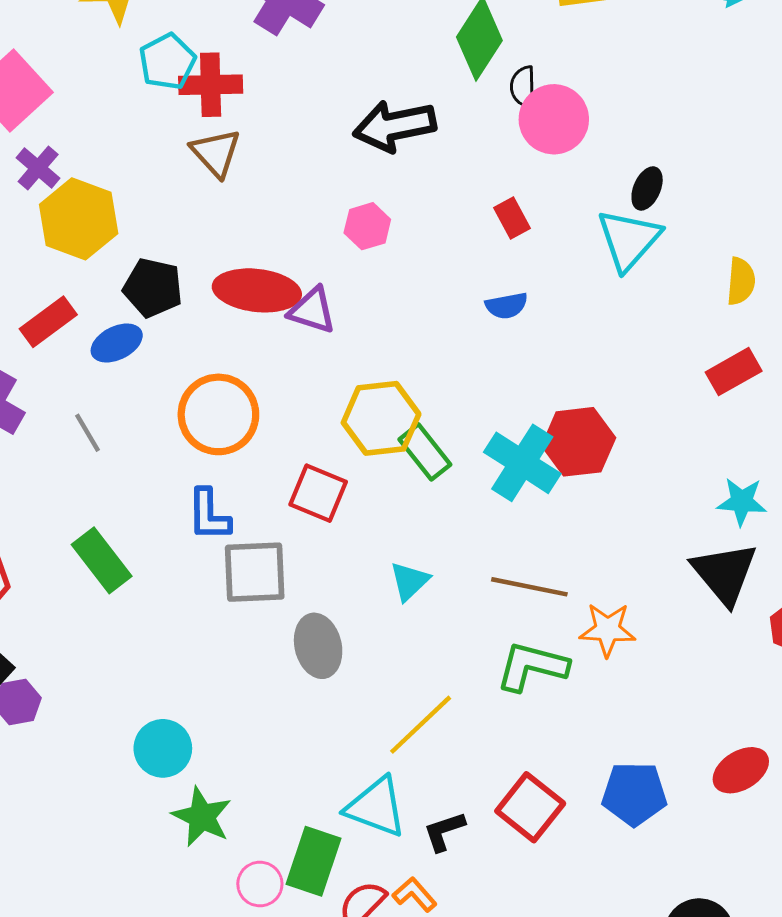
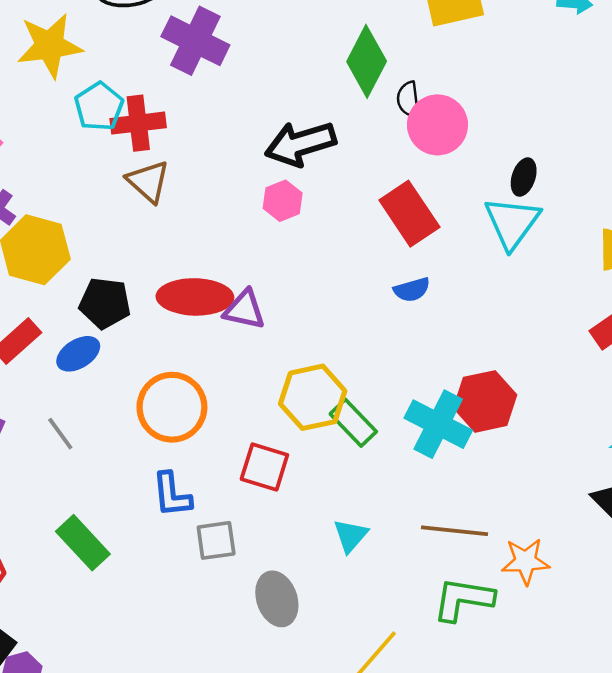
red rectangle: (512, 218) -> (409, 214), size x1.8
pink hexagon: (367, 226) -> (283, 201), moved
gray square: (255, 572) -> (216, 540), size x0.7

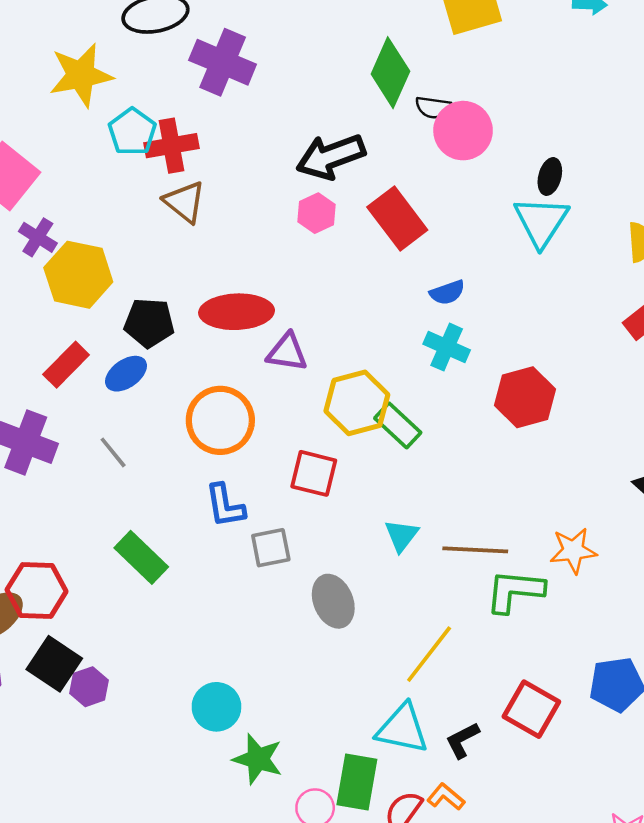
black semicircle: (408, 99) -> (433, 107), turned -72
red rectangle: (409, 214) -> (397, 218), moved
purple triangle: (244, 310) -> (287, 352), moved
cyan cross: (438, 424) -> (447, 347), moved, size x0.7
brown line: (455, 531) -> (475, 550), moved

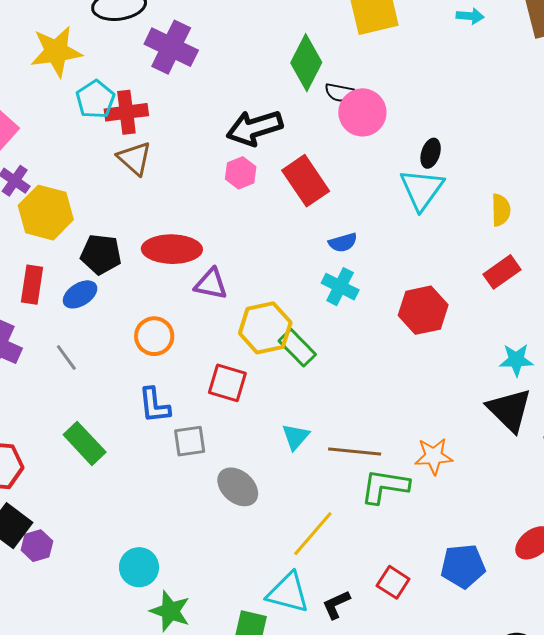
red rectangle: (66, 365) -> (32, 285), turned -39
red hexagon: (525, 397) -> (423, 310), moved
orange circle: (220, 420) -> (154, 336), size x0.7
gray ellipse: (333, 601) -> (238, 487), turned -30
red square: (531, 709) -> (393, 582), size x0.7

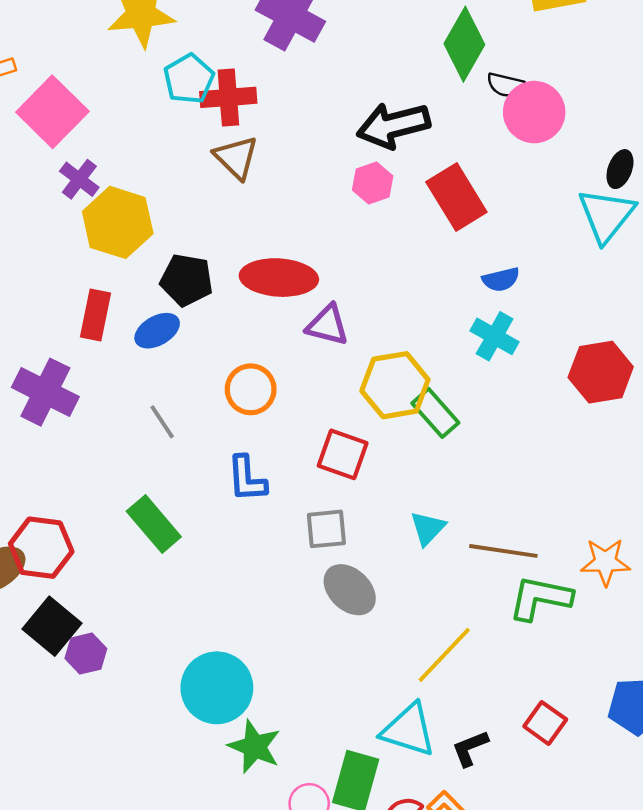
gray line: (66, 357) -> (162, 422), moved
gray square: (190, 441) -> (326, 529), moved
cyan circle: (139, 567) -> (217, 688), size x1.4

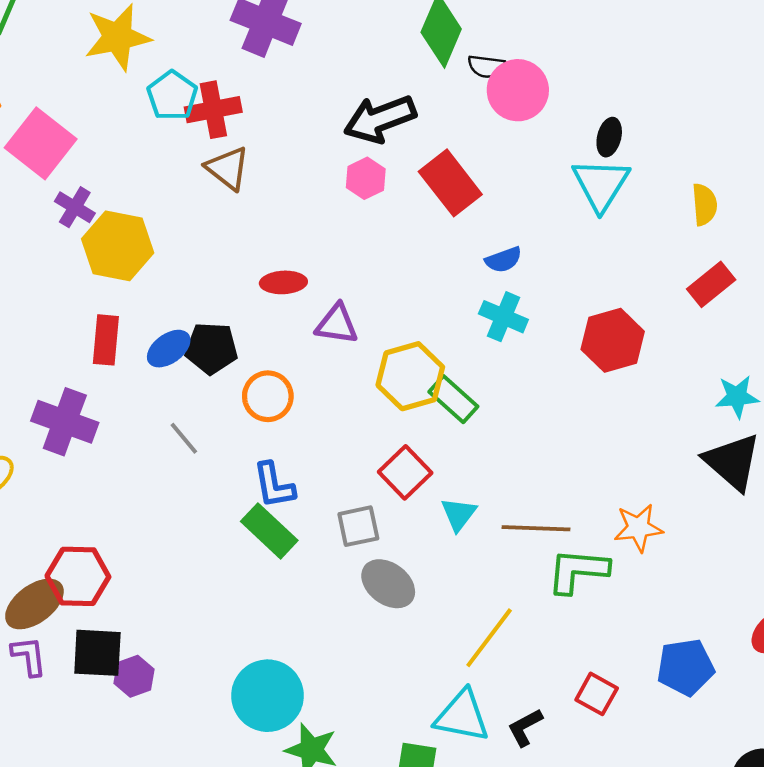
red ellipse: (279, 278) -> (283, 282), size x0.6
black pentagon: (187, 280) -> (211, 348), moved
red square: (343, 454) -> (405, 472), moved, turned 33
green rectangle: (154, 524) -> (269, 531), moved
black square: (52, 626) -> (97, 653), turned -30

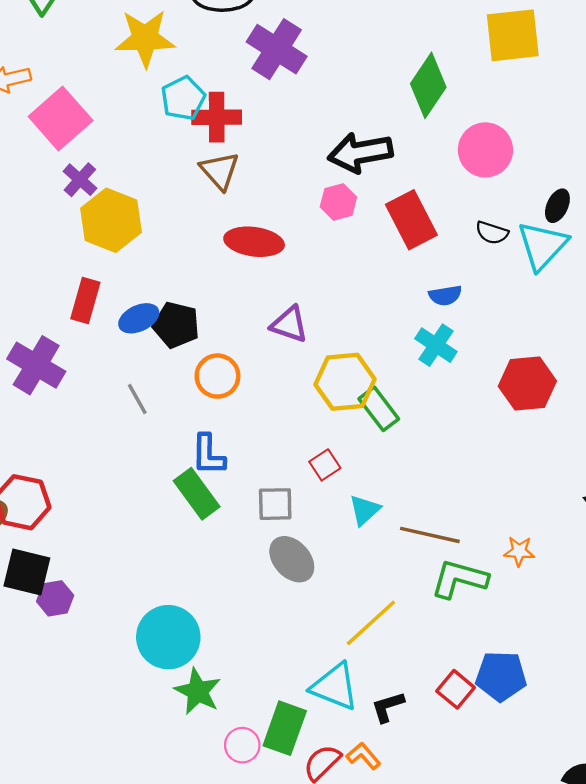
black semicircle: (486, 66) -> (492, 233), moved
red ellipse: (283, 282) -> (254, 242), moved, size x1.4
red square: (405, 472) -> (325, 465), size x0.7
orange star: (638, 528) -> (519, 551), size x0.7
blue pentagon: (685, 667) -> (501, 676), moved

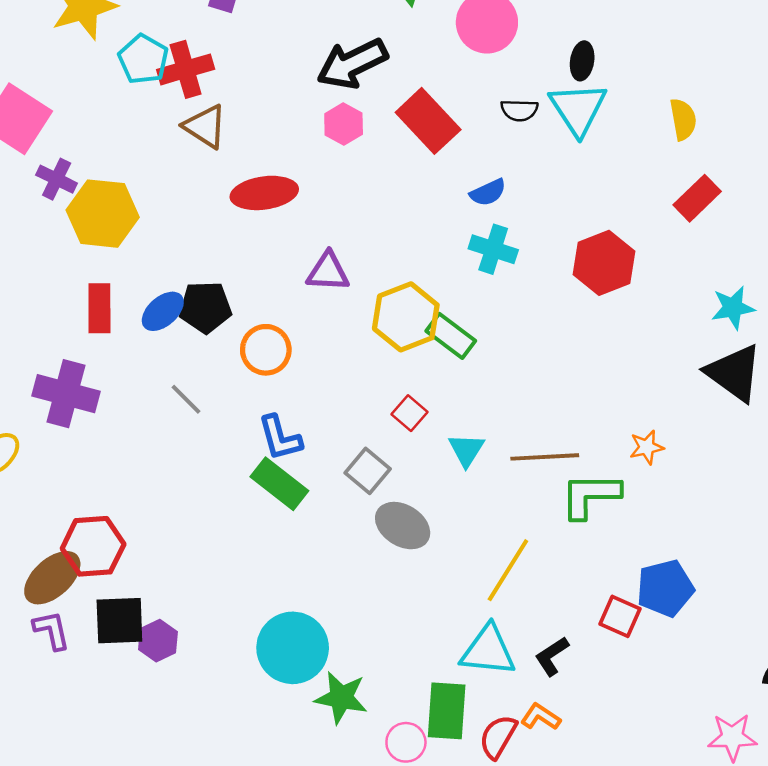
gray square: (275, 504) -> (368, 471), turned -33

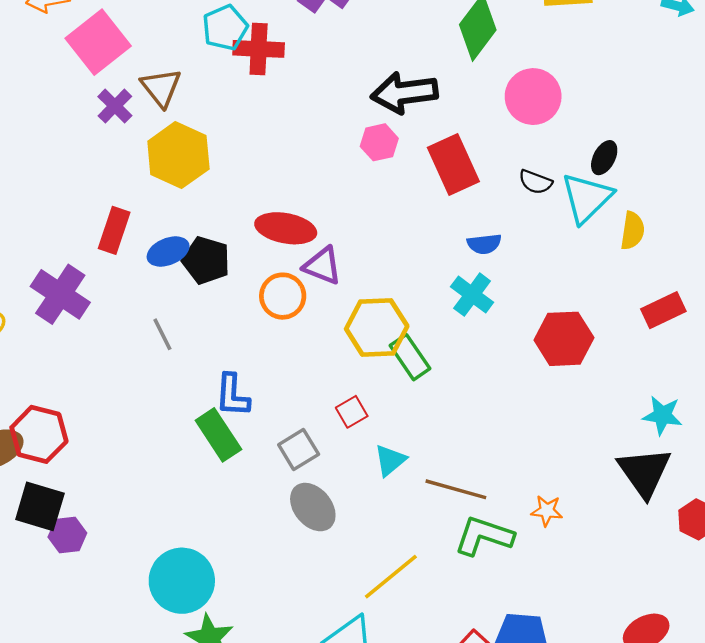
yellow semicircle: (683, 119) -> (633, 231), moved
brown triangle: (205, 126) -> (161, 87), moved
red ellipse: (264, 193) -> (286, 228), moved
yellow hexagon: (103, 214) -> (178, 155), moved
orange circle: (266, 350) -> (283, 296), moved

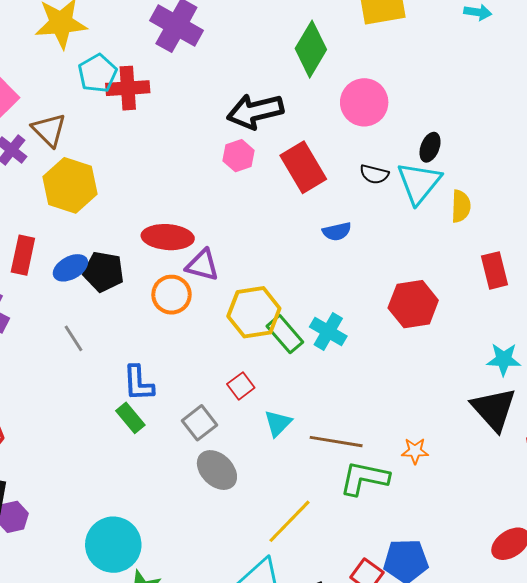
cyan cross: (472, 295) -> (328, 332), moved
red rectangle: (663, 310) -> (494, 270), turned -72
green rectangle: (218, 435) -> (130, 418), size x0.7

